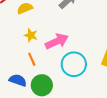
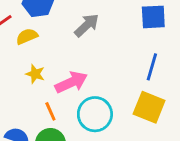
orange line: (32, 59) -> (50, 111), moved

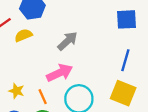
gray arrow: (87, 25) -> (68, 41), moved
yellow star: (35, 74) -> (17, 91), moved

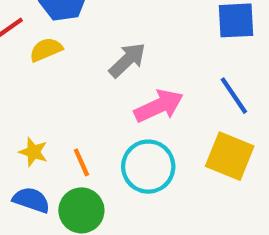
blue line: (125, 60) -> (234, 96), turned -50
pink arrow: (60, 73) -> (159, 106), moved

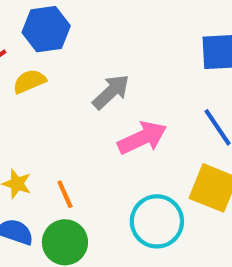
cyan circle: (148, 167) -> (157, 221), moved

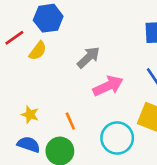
yellow semicircle: (29, 81) -> (38, 51), turned 150
orange line: (65, 194) -> (70, 121), moved

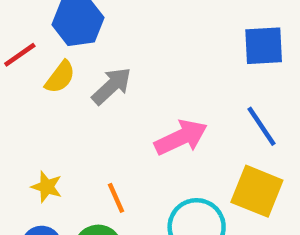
gray arrow: (89, 57) -> (112, 86), moved

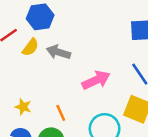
gray arrow: (112, 86) -> (58, 52), turned -120

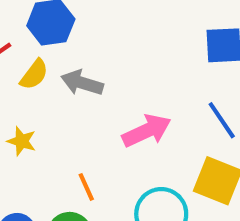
yellow star: (23, 107) -> (22, 141), moved

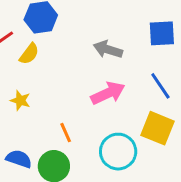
gray arrow: (82, 83) -> (108, 49), moved

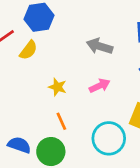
pink arrow: (108, 93) -> (100, 86), size x0.7
yellow star: (20, 100) -> (57, 87), moved

